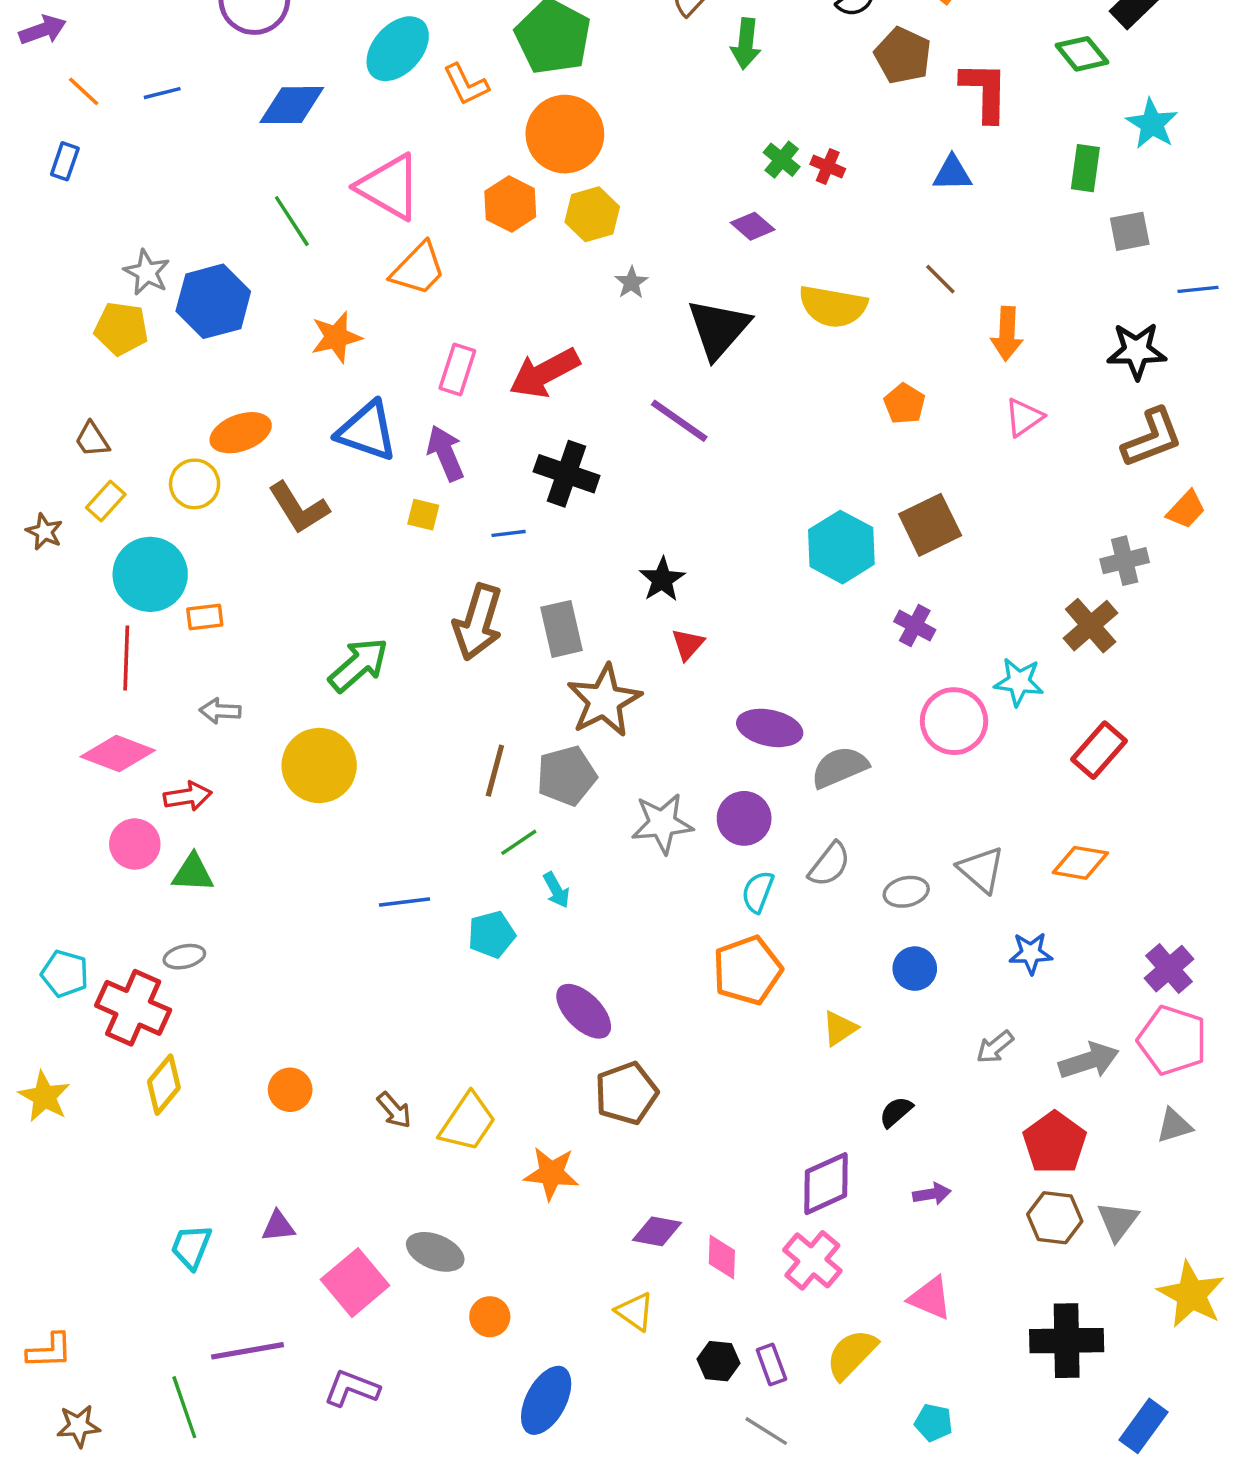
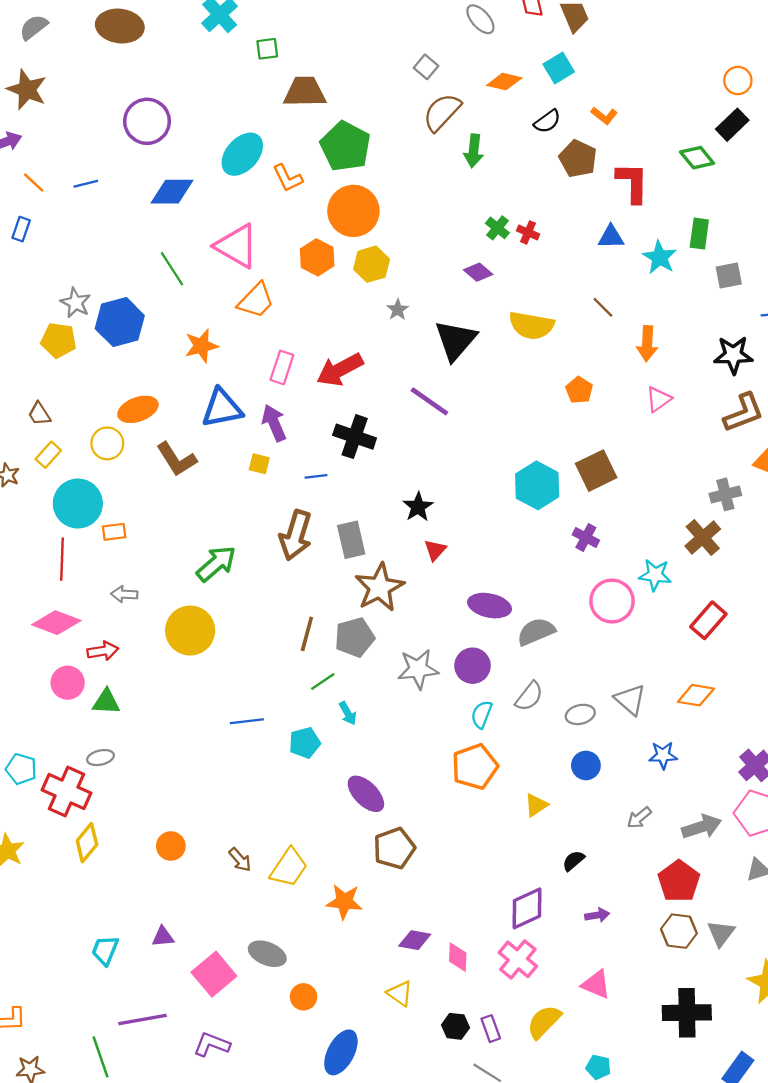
cyan star: (1152, 124) -> (660, 257), moved
blue triangle: (367, 431) -> (222, 408), turned -30

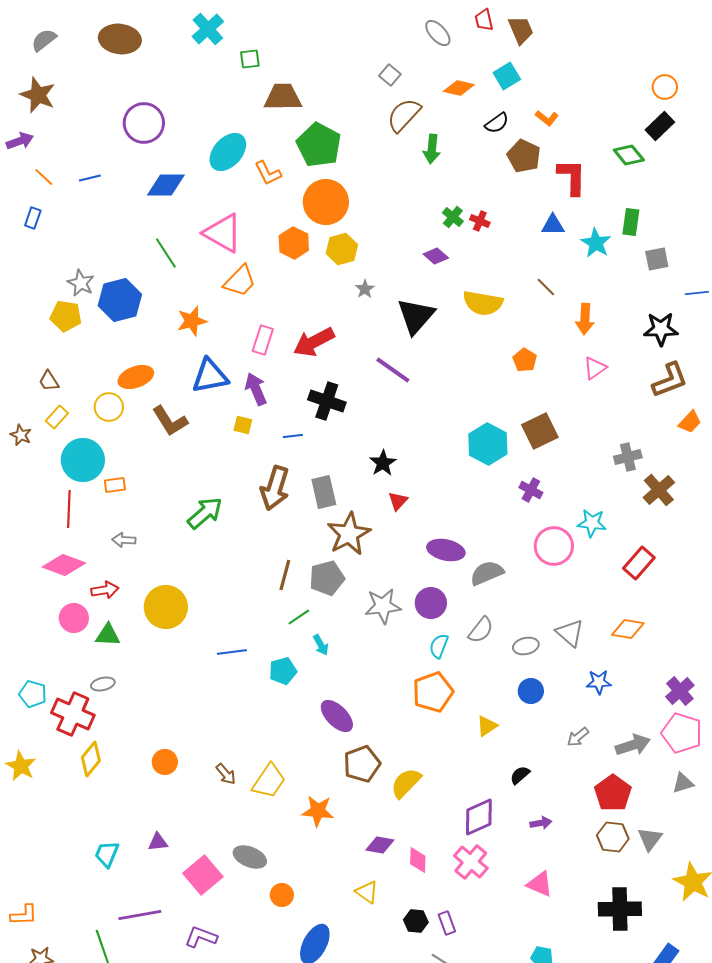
gray cross: (725, 494) -> (628, 457), moved
brown cross: (703, 538) -> (659, 490), moved
yellow circle: (190, 631) -> (166, 607), moved
yellow semicircle: (544, 1022) -> (406, 783), moved

